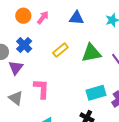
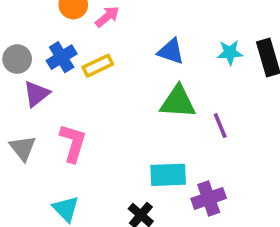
blue triangle: (76, 18) -> (171, 51), moved
yellow rectangle: (60, 50) -> (98, 66), moved

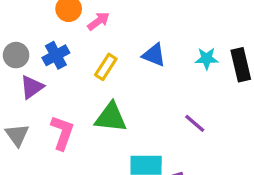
yellow rectangle: (98, 66) -> (106, 67), moved, turned -35
green triangle: (178, 102) -> (111, 117), moved
purple line: (220, 126) -> (195, 123), turned -30

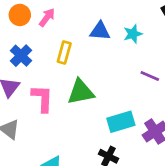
cyan star: (207, 59) -> (133, 34), moved
pink L-shape: (62, 133) -> (42, 98), moved

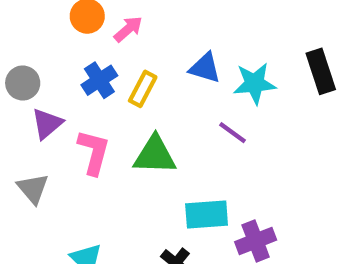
cyan star: (133, 34) -> (255, 83), size x1.4
blue cross: (21, 56) -> (99, 80), moved
purple line: (150, 76) -> (232, 133), moved

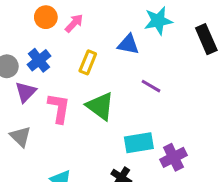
blue cross: (99, 80) -> (39, 60), moved
cyan star: (255, 83) -> (158, 21), moved
green triangle: (155, 155) -> (100, 106), turned 40

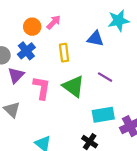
orange circle: (46, 17) -> (32, 27), moved
yellow rectangle: (88, 62) -> (64, 53), turned -30
purple line: (151, 86) -> (105, 77), moved

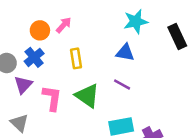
blue triangle: (95, 39) -> (125, 53), moved

